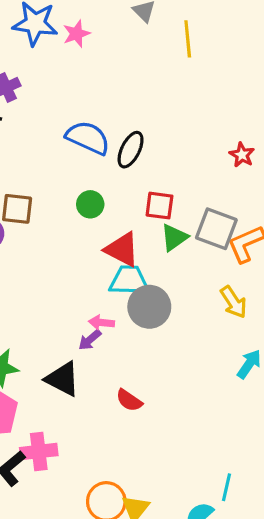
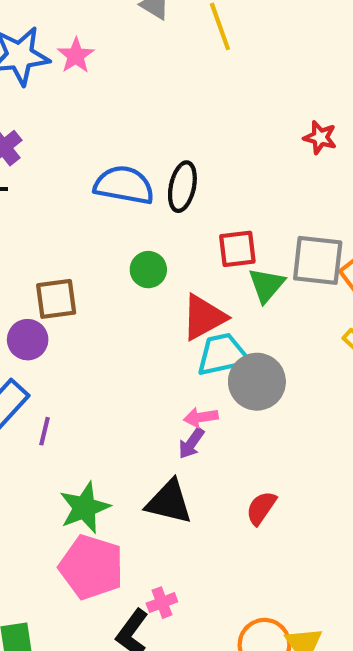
red star: (242, 155) -> (320, 137), moved
red triangle: (122, 250) -> (204, 317), turned -42
red semicircle: (129, 400) -> (261, 508), turned 104
pink cross: (39, 452) -> (162, 603), size x0.6

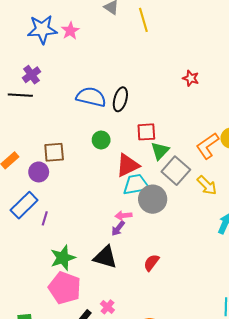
gray square: (318, 260) -> (176, 171), moved, turned 32
pink cross: (162, 603) -> (107, 307), moved, turned -32

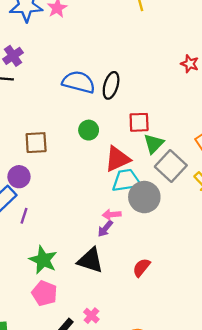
purple circle: (39, 172) -> (19, 177), moved
green star: (63, 258) -> (43, 260), turned -30
pink pentagon: (65, 288) -> (44, 293), size x0.7

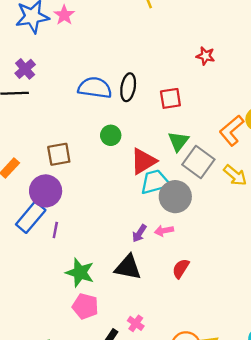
red square: (139, 122) -> (170, 98), moved
purple circle: (19, 177) -> (46, 191), size x1.4
pink arrow: (112, 215) -> (164, 231), moved

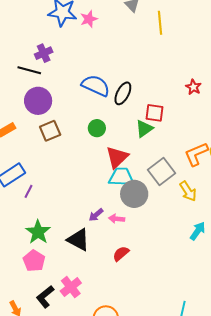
green triangle: (178, 141) -> (144, 129), moved
brown square: (59, 154) -> (50, 131), turned -30
red triangle: (143, 161) -> (117, 157), turned -30
purple circle: (46, 191) -> (38, 101), moved
pink cross: (136, 323) -> (71, 287), size x1.5

